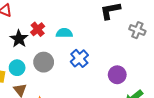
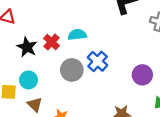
red cross: (38, 29) -> (51, 42), moved
gray circle: (44, 62) -> (72, 70), moved

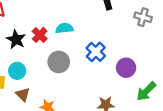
blue cross: (98, 61) -> (96, 52), moved

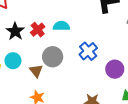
brown triangle: (23, 94) -> (36, 71), moved

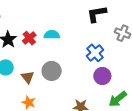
blue cross: (88, 51) -> (95, 53), moved
gray circle: (53, 57) -> (52, 71), moved

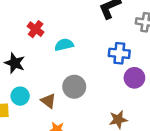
red cross: (29, 38) -> (36, 29), moved
blue cross: (95, 53) -> (119, 53), turned -30

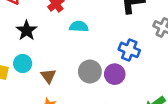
purple circle: (134, 78) -> (115, 74), moved
gray circle: (74, 87) -> (90, 72), moved

